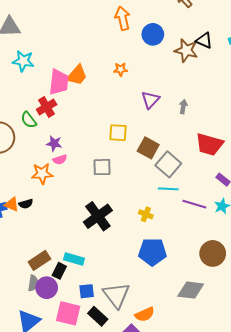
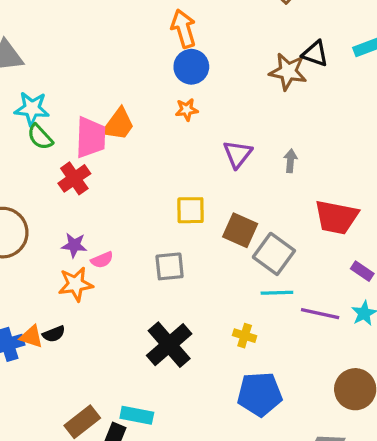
blue circle: (153, 34) -> (191, 67), moved
green semicircle: (29, 120) -> (40, 137), moved
purple star: (54, 143) -> (74, 245), moved

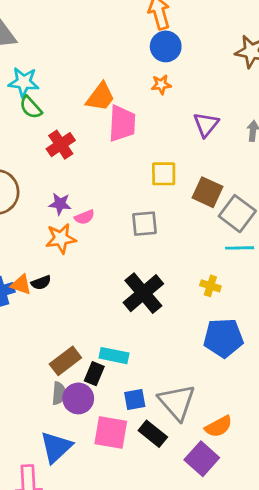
pink trapezoid: (91, 137) -> (122, 123), moved

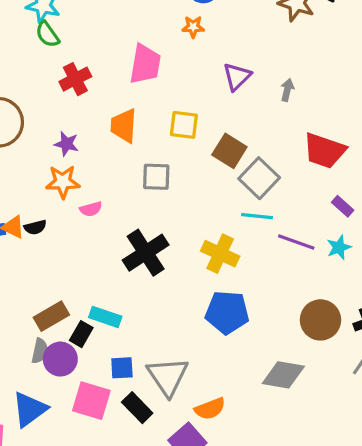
orange trapezoid: (100, 97) -> (124, 126), moved, turned 140
pink semicircle: (85, 217) -> (91, 209), moved
yellow cross: (210, 286) -> (220, 254), size x1.6

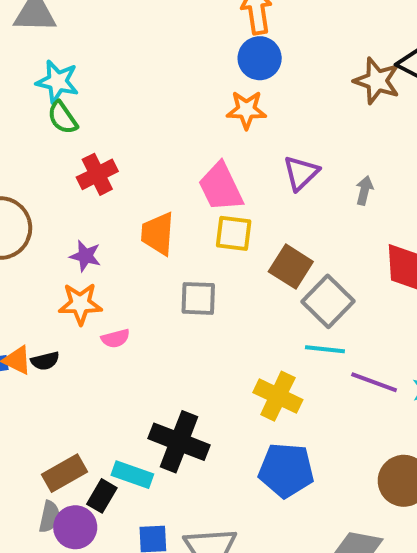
orange star: (193, 27) -> (246, 110), size x1.4
pink trapezoid: (145, 64) -> (221, 187), moved, turned 144
black cross: (146, 253) -> (179, 442), moved, turned -36

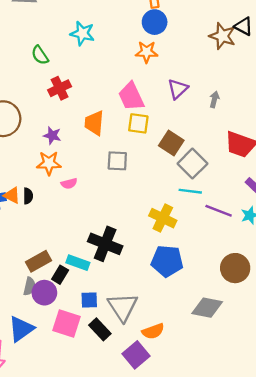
cyan star: (57, 82) -> (82, 33), moved
black semicircle: (45, 361) -> (28, 196), turned -77

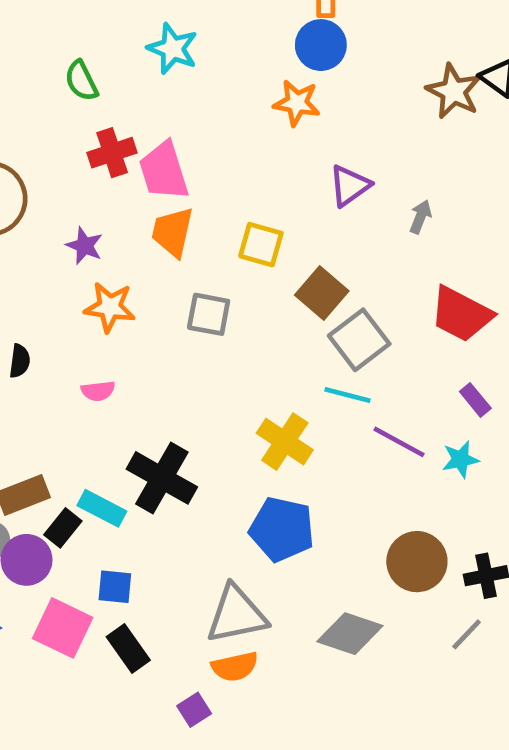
pink trapezoid: (131, 97) -> (164, 171), moved
orange star: (49, 163) -> (110, 307), moved
pink semicircle: (69, 184) -> (98, 391), moved
gray triangle: (123, 307) -> (236, 614), moved, turned 44
purple square: (136, 355) -> (194, 710), size x0.6

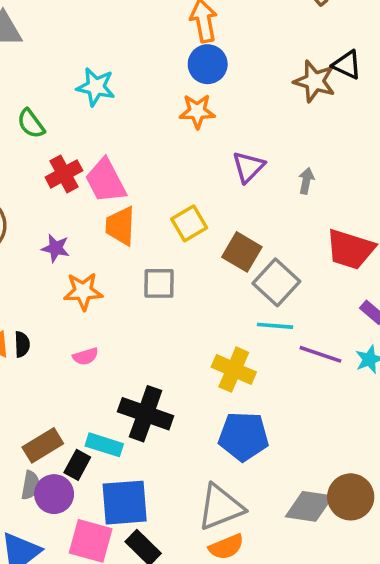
yellow square: (261, 245) -> (189, 223), turned -36
brown circle: (417, 562) -> (351, 497), moved
blue square: (115, 587) -> (125, 503), size x1.8

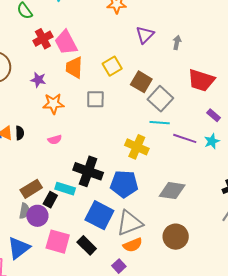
blue pentagon: (243, 436) -> (124, 184), moved
brown circle: (351, 497) -> (176, 237), moved
blue square: (125, 503) -> (99, 215), moved, turned 32
gray diamond: (309, 506) -> (172, 191), moved

